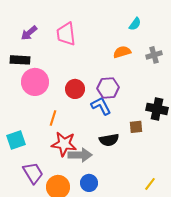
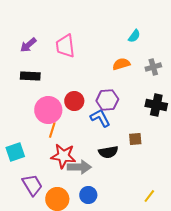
black rectangle: (20, 60) -> (30, 76), moved
pink circle: (35, 82) -> (48, 110), moved
black cross: (157, 109) -> (156, 105), moved

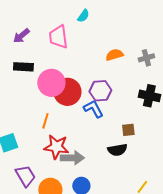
cyan semicircle: (134, 36) -> (83, 16), moved
red circle: (74, 101) -> (67, 92), size x1.4
pink circle: (48, 110) -> (51, 83), moved
black semicircle: (108, 152) -> (117, 150), moved

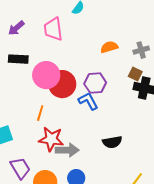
brown square: (128, 130) -> (135, 74), moved, turned 32

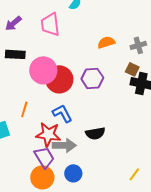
blue L-shape: (88, 101) -> (62, 113), moved
orange line: (40, 113) -> (24, 109), moved
black semicircle: (112, 142) -> (95, 133), moved
purple trapezoid: (20, 168) -> (44, 157), moved

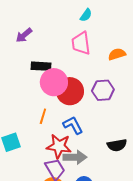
pink trapezoid: (50, 24) -> (81, 43), moved
black rectangle: (15, 54) -> (41, 66), moved
orange line: (24, 109) -> (43, 116), moved
black semicircle: (95, 133) -> (117, 145), moved

